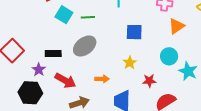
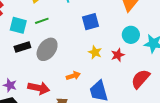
black rectangle: (53, 54) -> (22, 47), moved
red star: (149, 81) -> (118, 55), moved

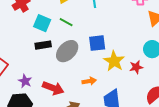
green line: (42, 21) -> (66, 22), turned 40
blue square: (90, 22) -> (97, 43), moved
yellow star: (95, 52) -> (114, 61), size x1.5

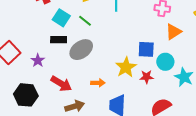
blue square: (97, 43) -> (146, 49), moved
purple star: (25, 81) -> (38, 60), moved

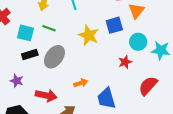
blue square: (146, 49) -> (114, 25), moved
yellow star: (126, 67) -> (89, 35), moved

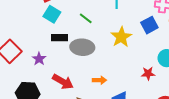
blue square: (114, 25) -> (149, 25), moved, turned -30
cyan square: (25, 33) -> (52, 14), moved
gray ellipse: (54, 57) -> (82, 47), turned 40

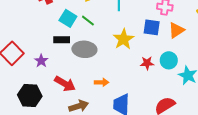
cyan square: (52, 14) -> (68, 18), moved
blue square: (149, 25) -> (152, 27), turned 36
red star: (148, 73) -> (147, 63), moved

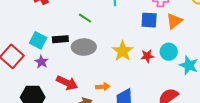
cyan square: (68, 18) -> (38, 40), moved
yellow star: (123, 39) -> (123, 51), moved
orange arrow: (102, 82) -> (103, 87), moved

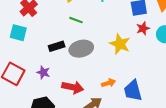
cyan square: (38, 40) -> (18, 33), moved
red star: (147, 56) -> (143, 28), moved

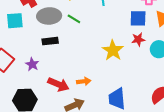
cyan square: (18, 33) -> (15, 21), turned -30
gray ellipse: (81, 49) -> (49, 16), moved
orange arrow: (109, 83) -> (84, 81), moved

